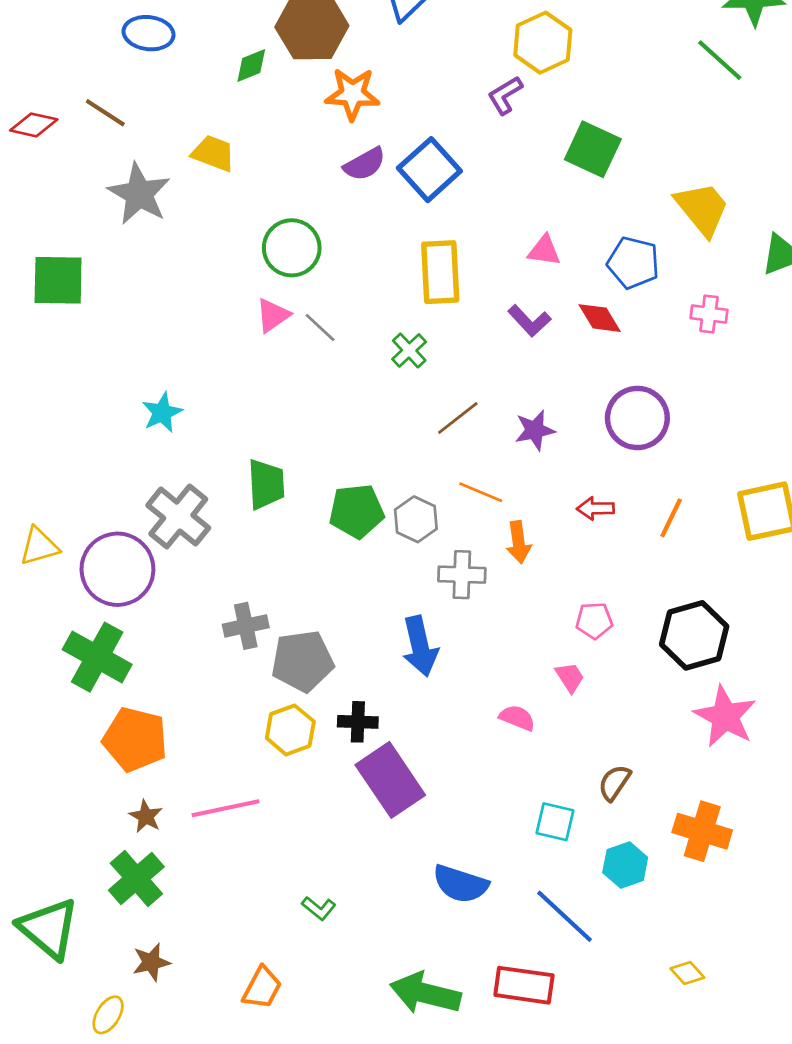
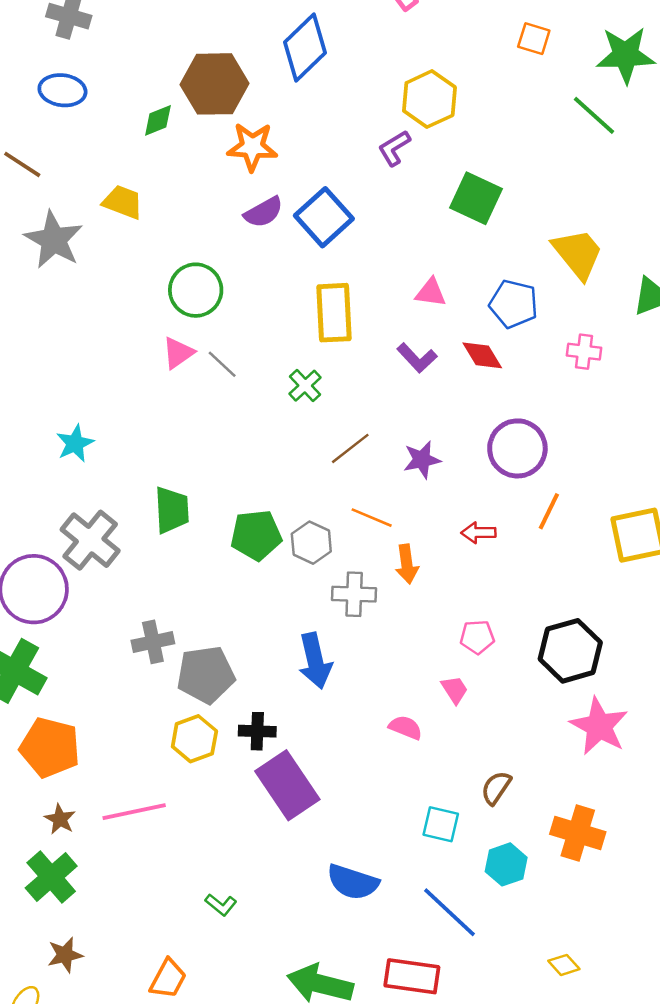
orange line: (671, 518) -> (549, 511), moved

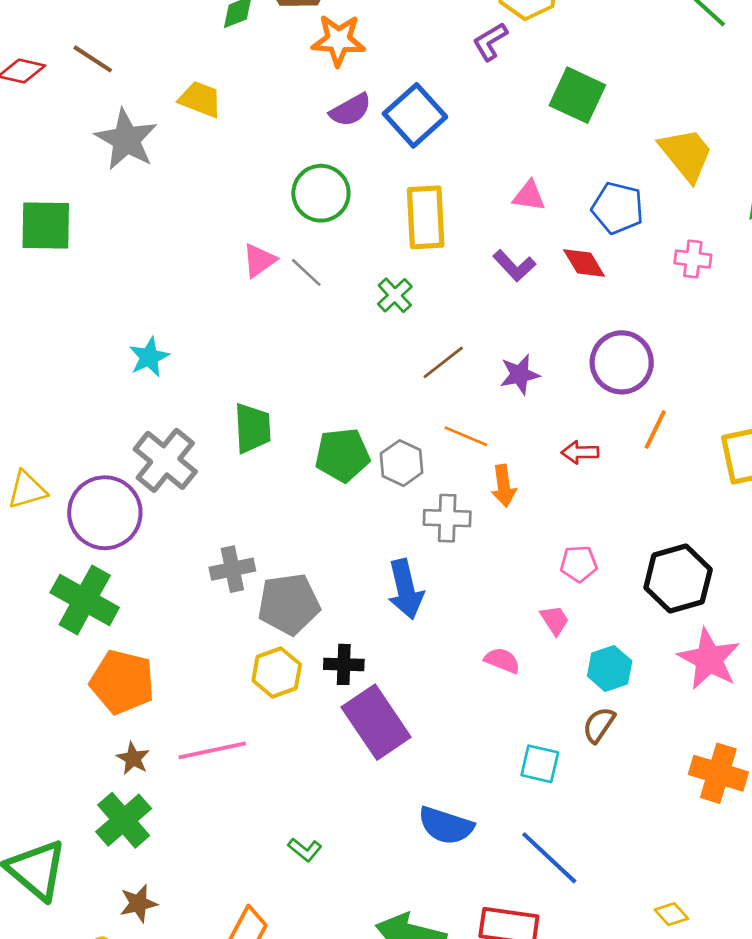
green circle: (196, 290) -> (321, 193), moved
orange cross: (578, 833) -> (718, 773), moved
cyan hexagon: (506, 864) -> (610, 668), moved

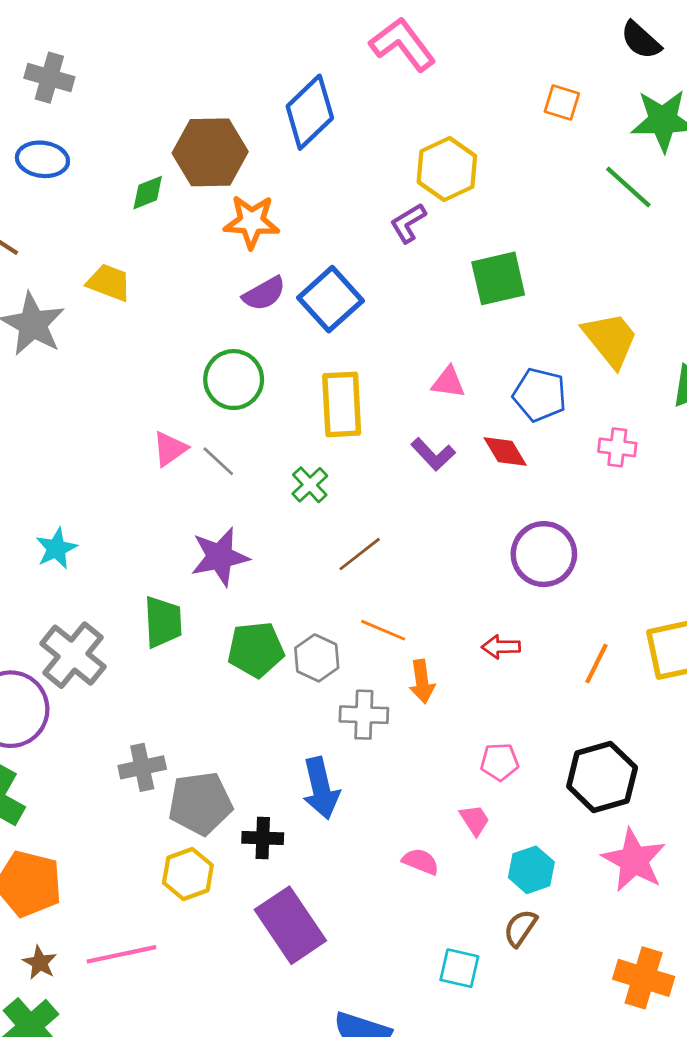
green square: (577, 95) -> (498, 278), turned -38
purple star: (520, 374) -> (220, 557), moved, size x1.4
orange line: (655, 430) -> (597, 663), moved
black cross: (344, 664) -> (263, 838), moved

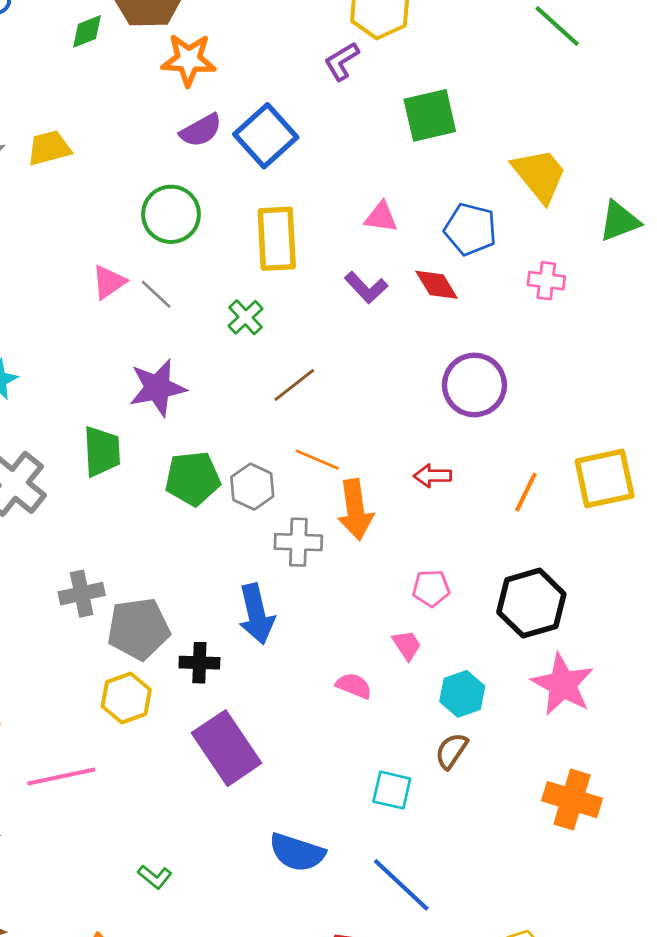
yellow trapezoid: (109, 283) -> (49, 148), moved, turned -36
orange arrow: (422, 681) -> (355, 510), size x1.4

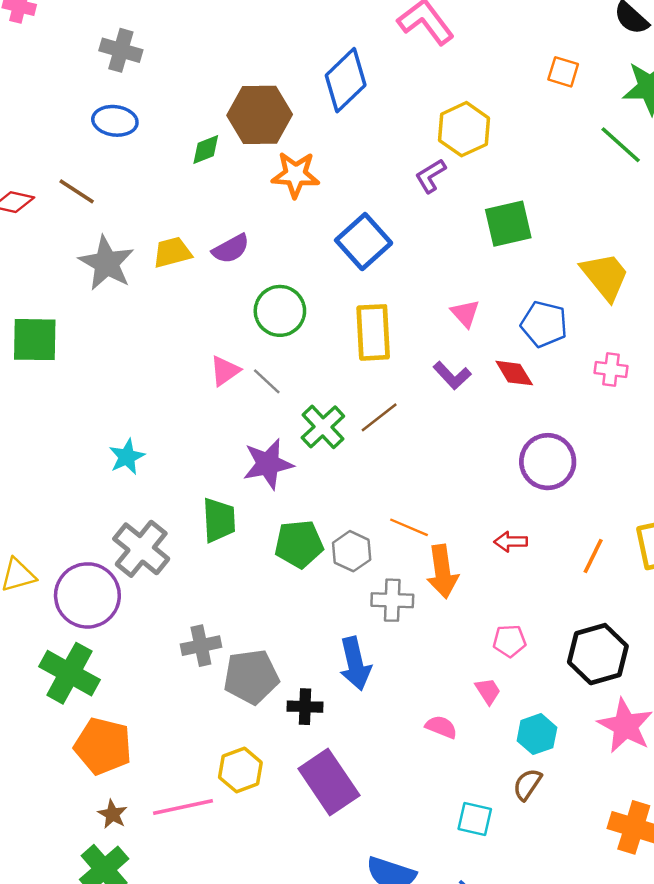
purple semicircle: (201, 130) -> (231, 249), moved
pink triangle: (381, 217) -> (465, 313), turned 40
green cross: (246, 317) -> (323, 427), moved, size x1.4
brown line: (294, 385) -> (379, 417), moved
yellow hexagon: (126, 698) -> (240, 770), moved

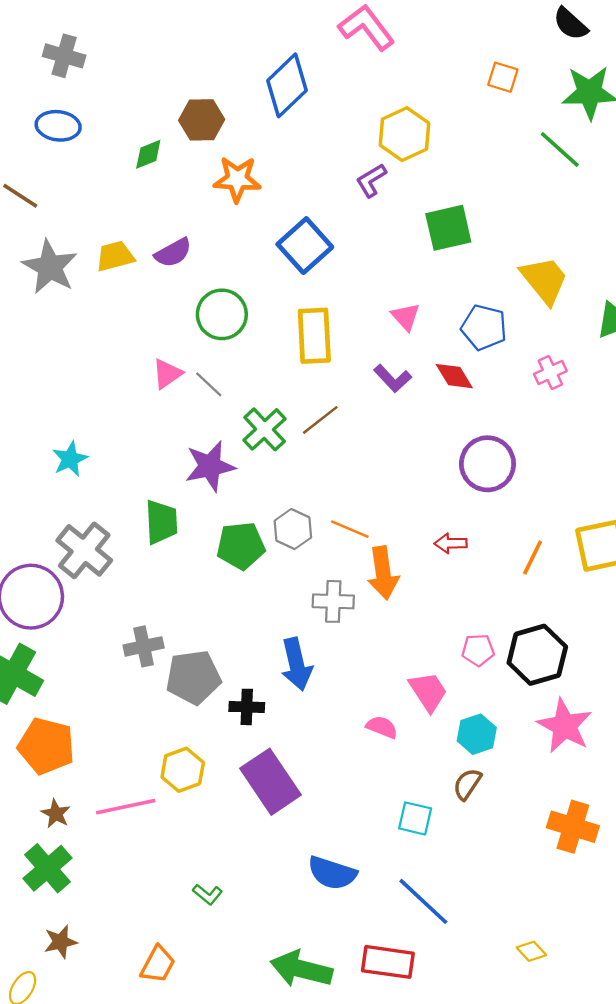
brown hexagon: (260, 115) -> (202, 120), size x0.7
pink cross: (611, 369) -> (550, 372), turned -32
gray hexagon: (352, 551) -> (293, 529), moved
pink pentagon: (509, 641) -> (478, 650), moved
pink trapezoid: (488, 691) -> (428, 692), size x1.5

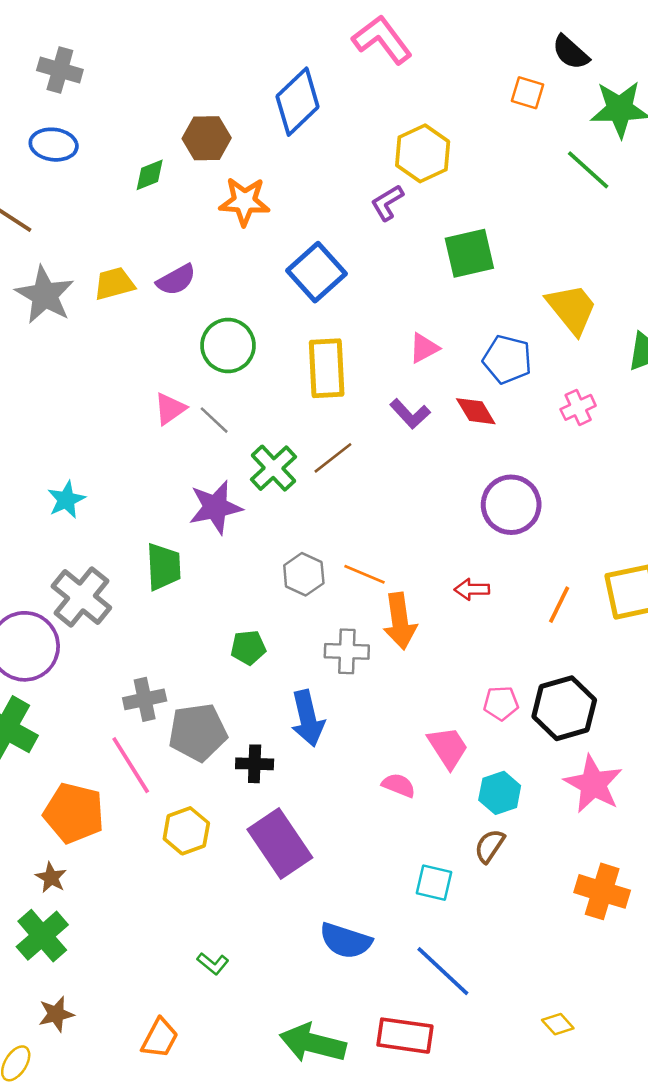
black semicircle: (570, 24) -> (571, 52), moved
pink triangle: (406, 317) -> (424, 348), turned 44
green pentagon: (241, 546) -> (248, 648), moved, size x0.7
orange pentagon: (46, 746) -> (74, 813), moved
pink line: (126, 807) -> (131, 765), moved, turned 70

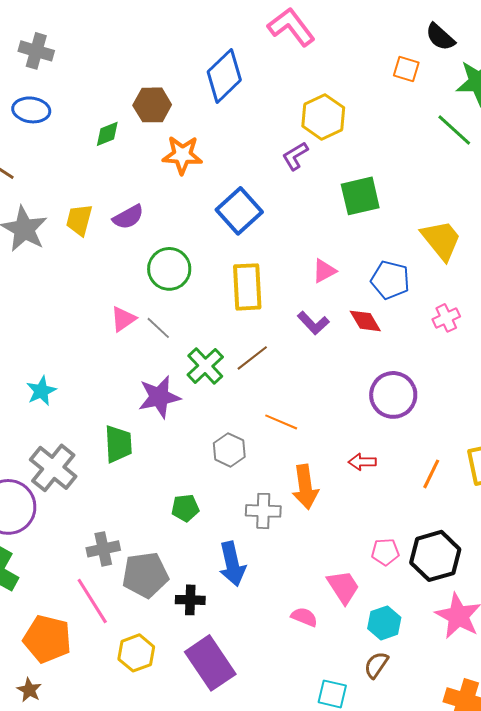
yellow trapezoid: (114, 284) -> (79, 220), turned -60
orange line: (365, 574) -> (281, 422), moved

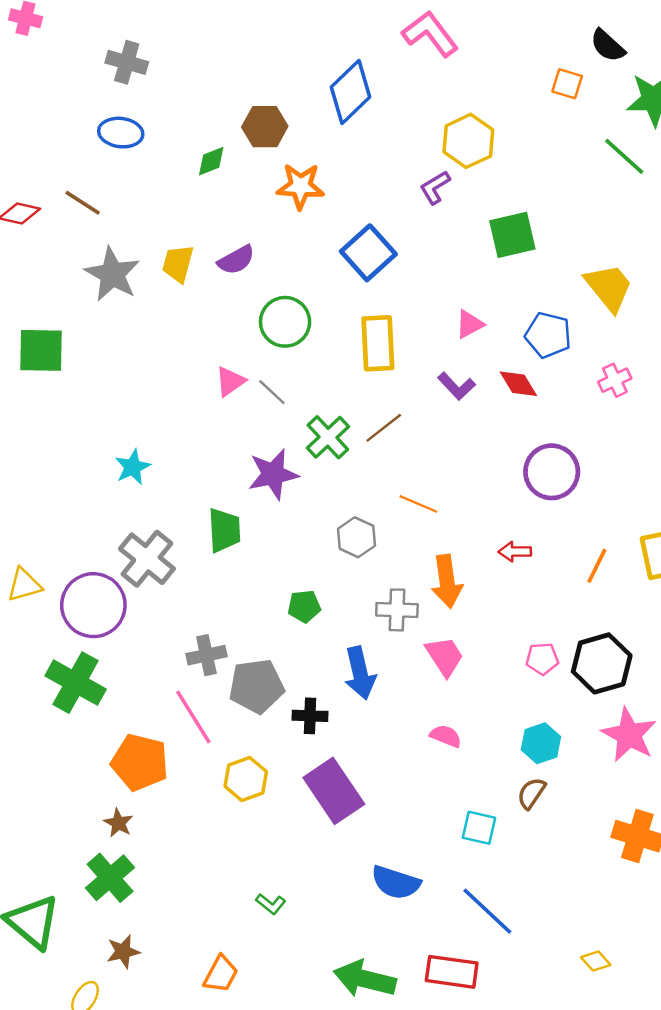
pink trapezoid: (343, 587) -> (445, 656), moved

